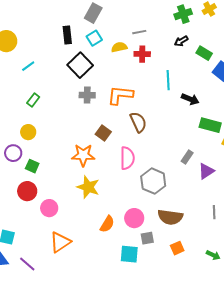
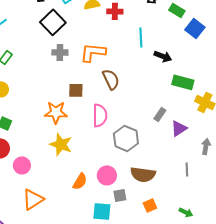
brown square: (103, 133) -> (76, 90), turned -35

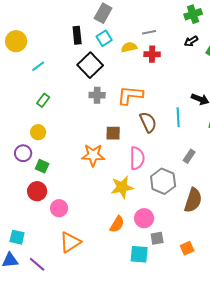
cyan line: (141, 37) -> (178, 117), moved
gray rectangle: (160, 114) -> (189, 156), moved
yellow star: (61, 144) -> (122, 187), moved, turned -30
brown semicircle: (143, 174) -> (193, 200), moved, turned -80

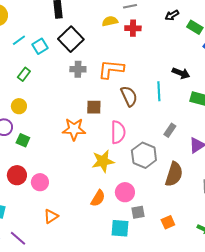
cyan square: (104, 38) -> (40, 46), moved
red circle: (37, 191) -> (17, 175), moved
orange triangle: (70, 242) -> (51, 216), size x0.7

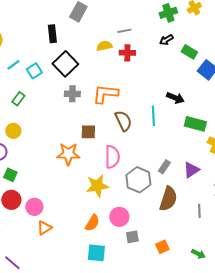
gray rectangle: (170, 130) -> (164, 167), moved
green square: (23, 140) -> (10, 175), moved
orange triangle: (51, 216) -> (44, 228), moved
cyan square: (120, 228) -> (96, 253), moved

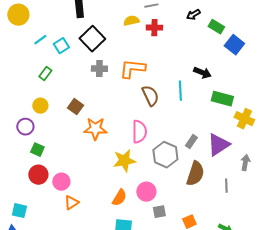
brown square: (88, 132) -> (75, 107), moved, turned 35
purple triangle: (191, 170) -> (218, 145), size x1.4

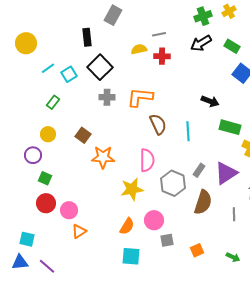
black arrow: (193, 15) -> (201, 43), size x1.5
green rectangle: (216, 27) -> (232, 46), moved
cyan line: (180, 91) -> (188, 131), moved

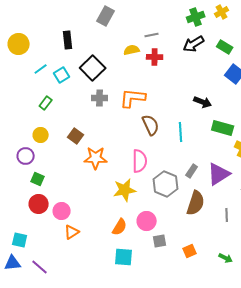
black rectangle: (87, 37) -> (68, 40), moved

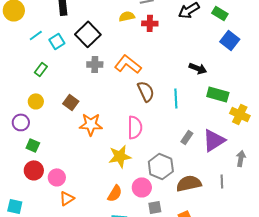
orange L-shape: (133, 98) -> (128, 64), turned 32
gray hexagon: (166, 184) -> (161, 166), moved
brown semicircle: (196, 203) -> (189, 183), moved, turned -120

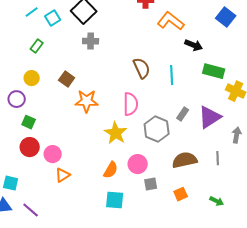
orange L-shape: (128, 64) -> (171, 21), moved
yellow star: (120, 156) -> (116, 133), turned -30
gray hexagon: (161, 166) -> (157, 129), moved

